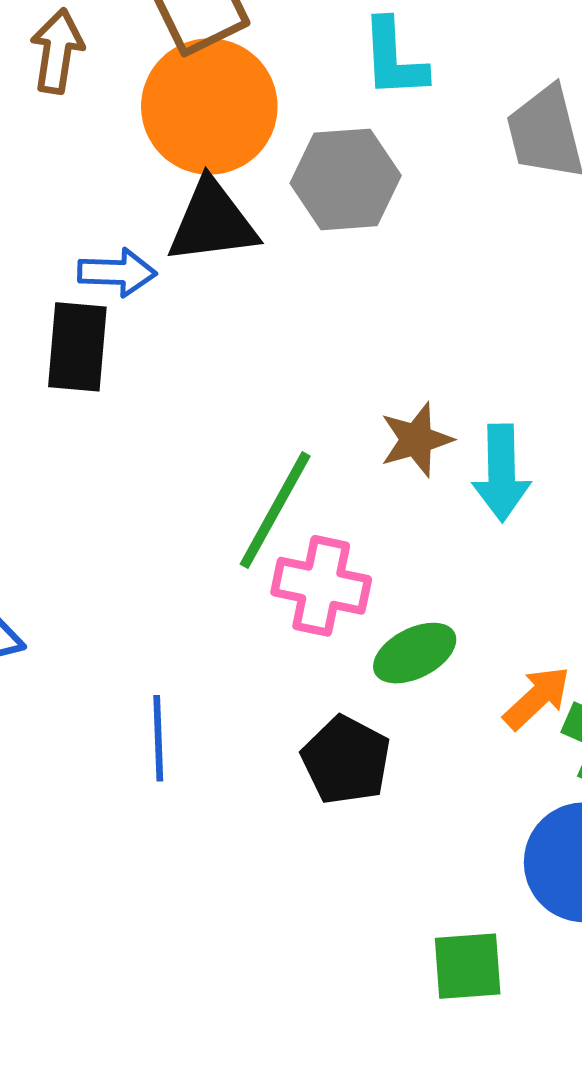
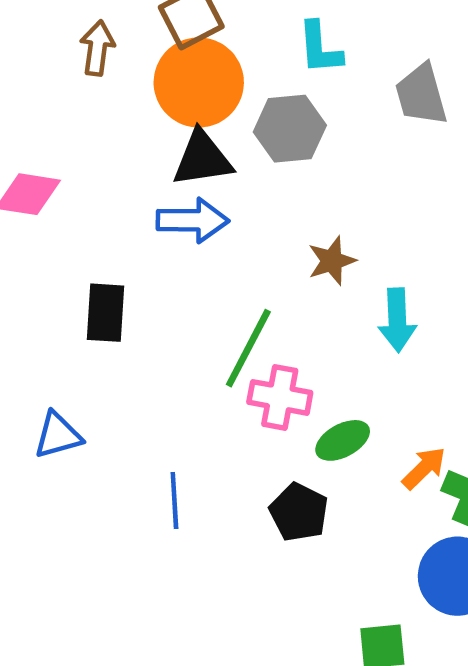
blue arrow: (117, 272) -> (193, 220), moved, size x1.4
black rectangle: (77, 347) -> (106, 313), moved
brown star: (416, 440) -> (332, 261), moved

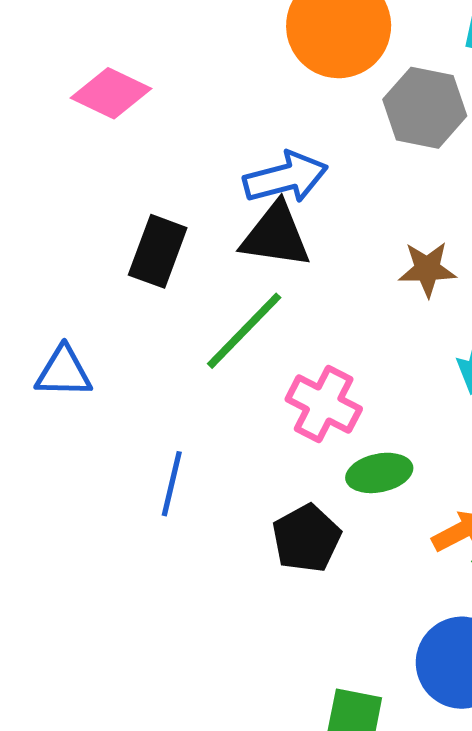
black triangle: (202, 159) -> (276, 235), moved
blue arrow: (193, 220) -> (286, 177), turned -32
green line: (248, 348) -> (244, 331), moved

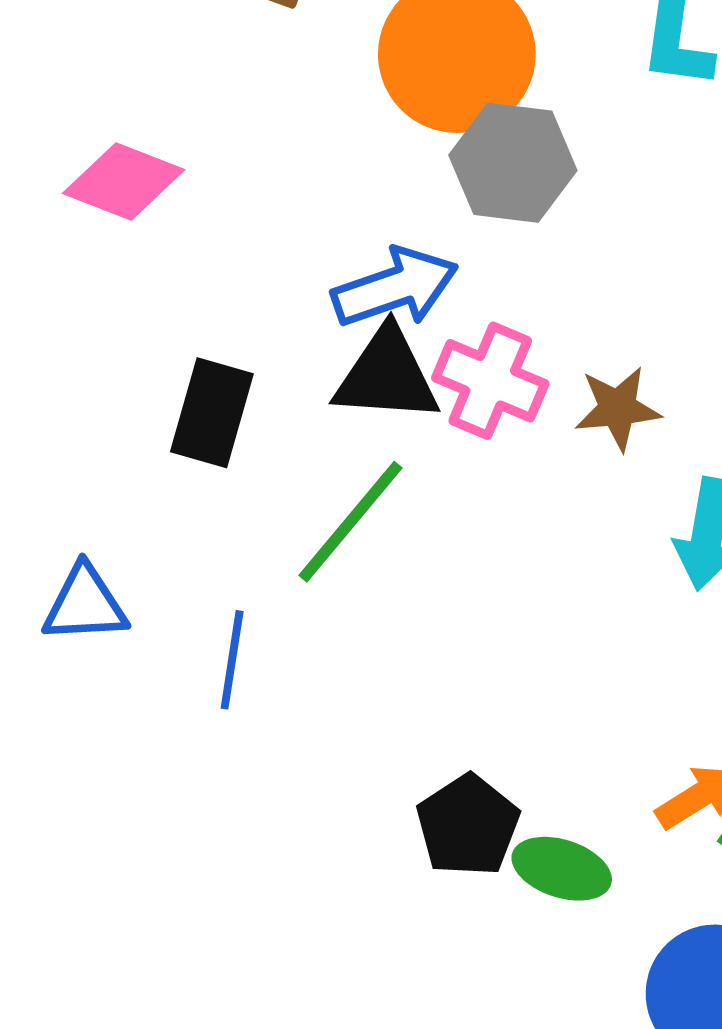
gray hexagon: (425, 108) -> (513, 163), moved
pink cross: (324, 404) -> (490, 381), moved
green ellipse: (379, 473) -> (562, 869), moved, turned 34
blue line: (172, 484) -> (232, 660), moved

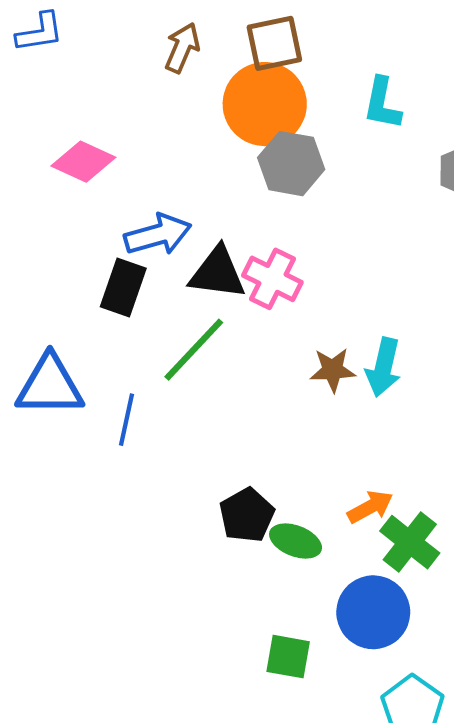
blue arrow: (395, 287) -> (158, 235), moved
brown star: (618, 408) -> (333, 370), moved
blue triangle: (85, 604) -> (50, 386), size x1.5

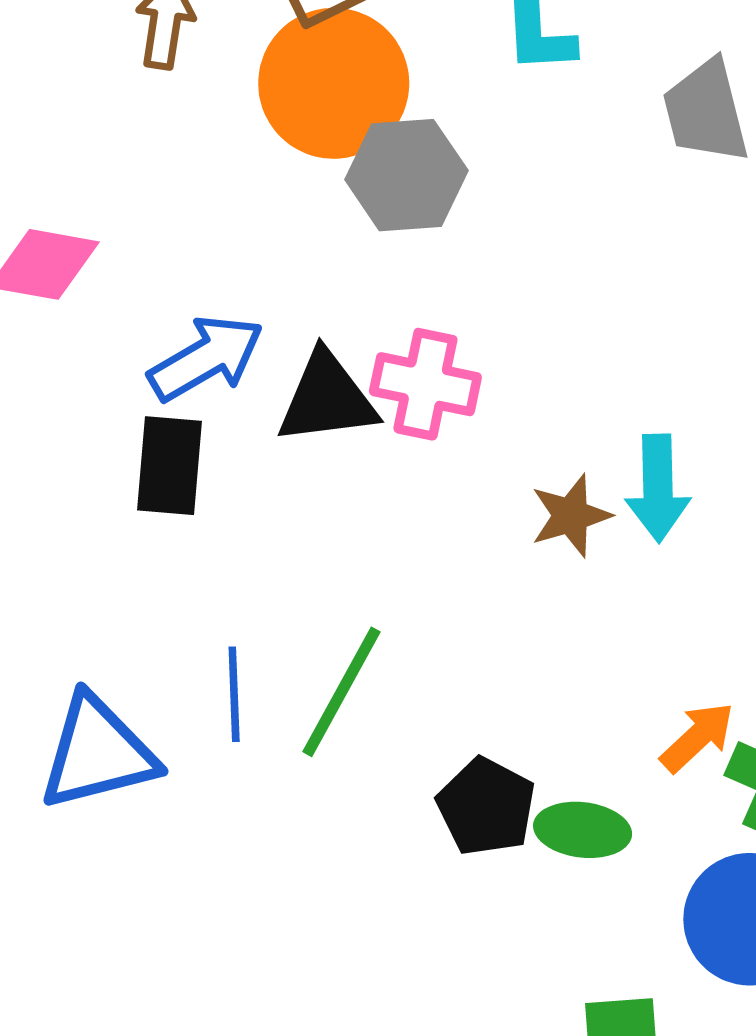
green line: (194, 350) -> (341, 692), moved
blue triangle: (50, 386) -> (98, 753), moved

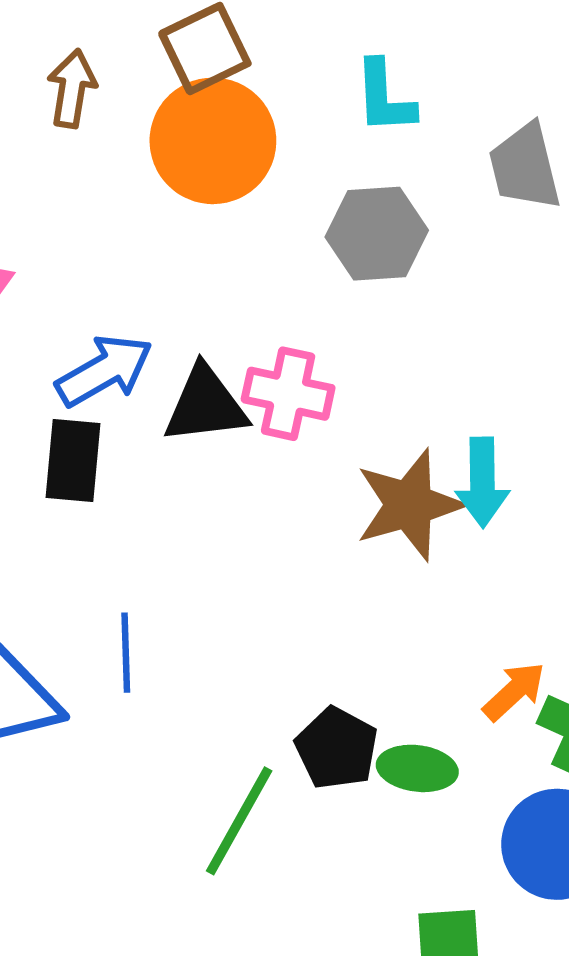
gray hexagon: (406, 175) -> (377, 234), moved
brown star: (571, 516) -> (409, 505), size x1.6
green line: (341, 692) -> (239, 821), moved

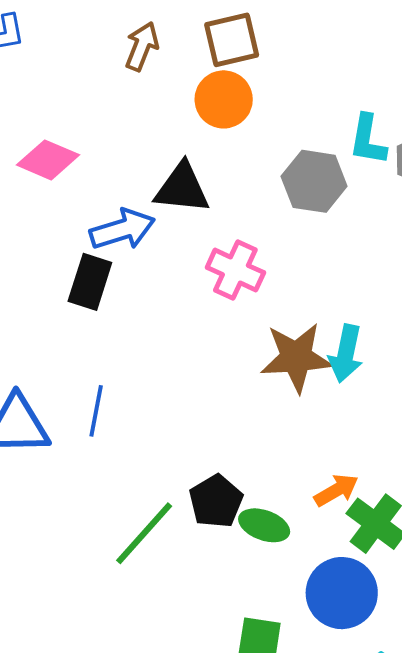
cyan L-shape: (384, 97) -> (368, 140), moved
orange circle: (213, 141) -> (224, 99), size x0.7
black triangle: (206, 405) -> (182, 188), moved

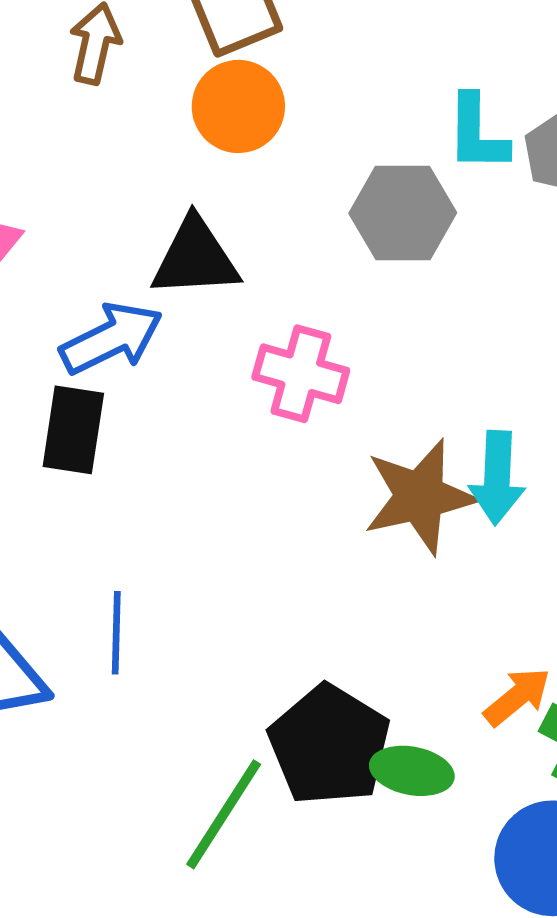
black pentagon: (216, 501) -> (329, 745), size x1.4

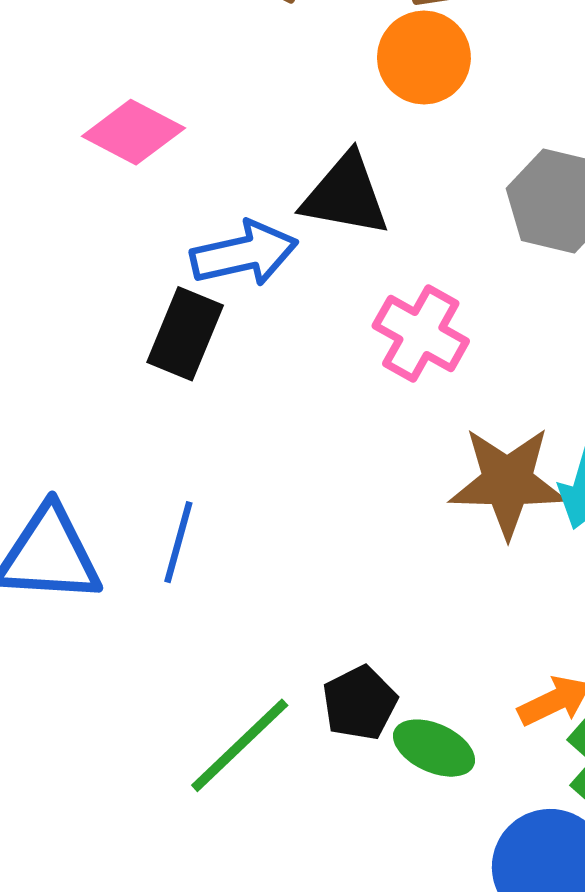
black pentagon: (329, 745) -> (360, 703), size x0.6

